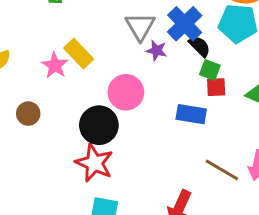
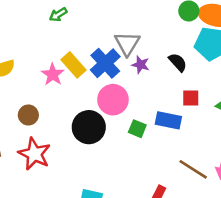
blue cross: (185, 24) -> (105, 63), moved
green square: (210, 70) -> (137, 129), moved
red star: (94, 163) -> (34, 154), moved

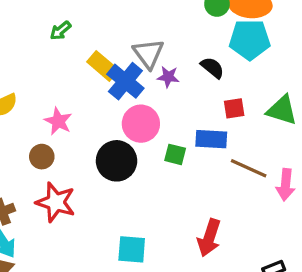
yellow rectangle: (74, 65) -> (103, 66), moved
pink star: (53, 74) -> (58, 121), moved
brown line: (193, 169) -> (249, 168), moved

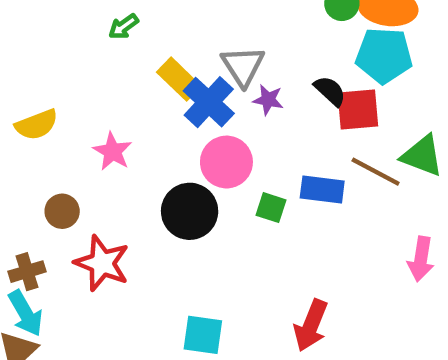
red square: (234, 108) -> (358, 109), moved, size x1.5
brown circle: (42, 157) -> (62, 211), moved
brown line: (249, 168) -> (376, 172), moved

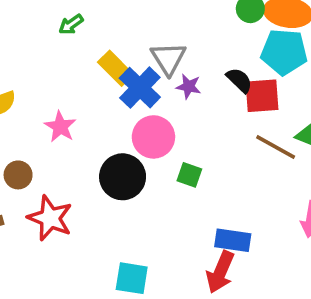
blue rectangle: (322, 190) -> (233, 240), moved

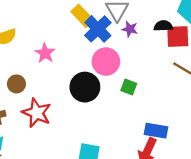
black semicircle: (239, 80) -> (163, 26), turned -48

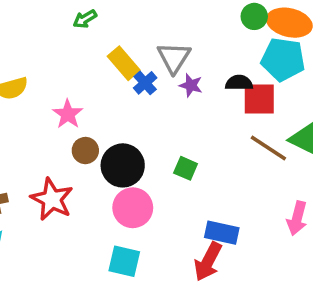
blue cross: (98, 29) -> (145, 83), size x0.6
pink circle: (106, 62) -> (133, 208), moved
brown circle: (16, 84) -> (85, 151), moved

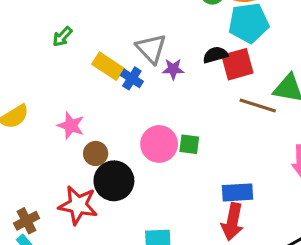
black circle: (123, 165) -> (114, 181), moved
pink circle: (133, 208) -> (159, 144), moved

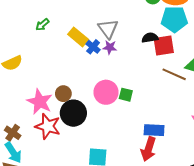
green arrow: (62, 37) -> (42, 25), moved
purple star: (173, 69) -> (110, 47), moved
pink star: (71, 126) -> (40, 102), moved, size x1.4
brown cross: (27, 221) -> (13, 133), turned -35

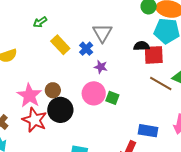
yellow rectangle: (78, 37) -> (60, 45), moved
purple star: (110, 47) -> (101, 67), moved
blue rectangle: (154, 130) -> (148, 131), moved

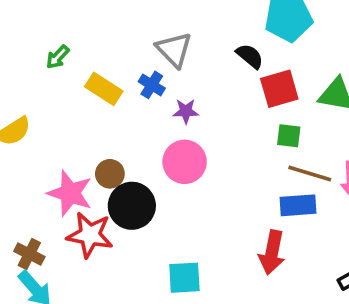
black semicircle: (141, 46) -> (250, 56), turned 56
red square: (154, 55) -> (279, 89), moved
brown line: (161, 84) -> (310, 174), moved
green square: (112, 98) -> (289, 136), moved

